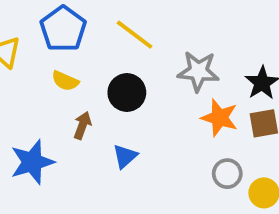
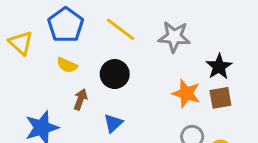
gray star: (198, 71) -> (174, 37), moved

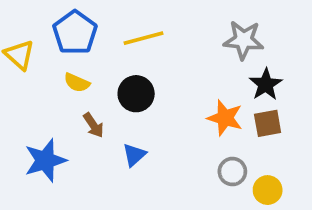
yellow line: (121, 29) -> (143, 38), turned -52
gray star: (174, 37) -> (243, 40), moved
brown arrow: (80, 99) -> (93, 125), turned 126

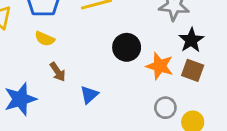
black circle: (136, 94) -> (127, 47), moved
brown square: (268, 123) -> (193, 70), turned 30

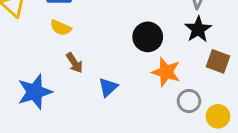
black star: (191, 40) -> (198, 29), moved
orange star: (160, 66) -> (166, 72), moved

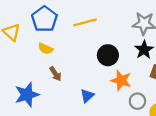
blue triangle: (108, 87) -> (87, 96), moved

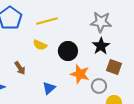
yellow semicircle: (46, 49) -> (40, 45), moved
gray circle: (137, 101) -> (99, 86), moved

